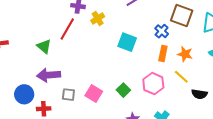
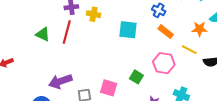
yellow cross: (98, 18) -> (94, 14), turned -32
green triangle: (44, 46) -> (43, 34), moved
orange rectangle: (163, 53) -> (166, 32), turned -49
orange star: (185, 54) -> (200, 29), moved

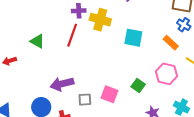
blue cross: (159, 10) -> (184, 25), moved
yellow cross: (94, 14) -> (100, 20), size x1.5
green triangle: (43, 34) -> (37, 41), moved

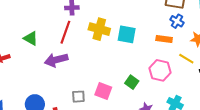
yellow cross: (100, 20) -> (99, 29), moved
orange rectangle: (171, 43) -> (164, 39), turned -35
purple arrow: (62, 84) -> (56, 60), moved

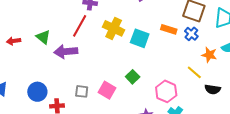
green triangle: (31, 38) -> (43, 37), moved
orange rectangle: (164, 39) -> (169, 29), moved
pink hexagon: (160, 70) -> (166, 91), moved
green square: (132, 82) -> (133, 77), moved

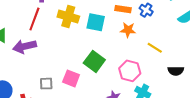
orange star: (209, 55) -> (128, 30), moved
green square: (133, 77) -> (94, 61), size x1.5
black semicircle: (213, 89) -> (176, 71), moved

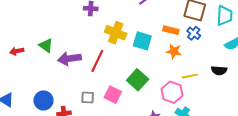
red line: (34, 19) -> (97, 61), moved
yellow line: (155, 48) -> (190, 76), moved, turned -49
black semicircle: (176, 71) -> (219, 70), moved

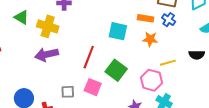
yellow cross: (116, 33) -> (48, 26), moved
green triangle: (46, 46) -> (21, 17), moved
red line: (97, 61) -> (89, 57), moved

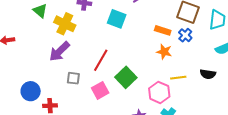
cyan square: (118, 31) -> (117, 19), moved
purple arrow: (47, 54) -> (59, 51), turned -40
pink square: (93, 87) -> (100, 90), turned 30
gray square: (68, 92) -> (73, 78), moved

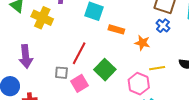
orange rectangle: (163, 30) -> (116, 29), moved
purple arrow: (59, 51) -> (26, 56), moved, turned -50
gray square: (73, 78) -> (61, 73), moved

